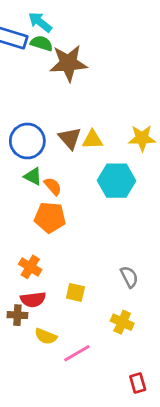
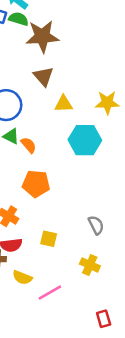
brown triangle: (70, 138) -> (44, 76), moved
orange pentagon: (50, 217) -> (36, 184), moved

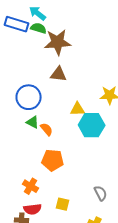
brown triangle: (44, 76) -> (59, 74), turned -42
yellow triangle: (64, 104) -> (78, 109), moved

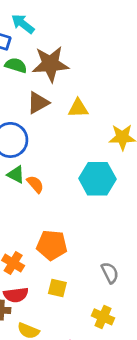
green semicircle: (39, 28) -> (16, 65), moved
brown triangle: (59, 74) -> (38, 103), moved, turned -36
yellow triangle: (78, 109) -> (78, 108), moved
orange pentagon: (53, 160) -> (52, 245), moved

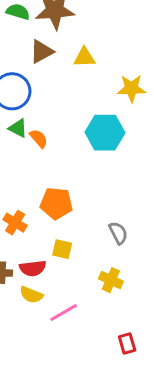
red semicircle: (16, 295) -> (33, 268), moved

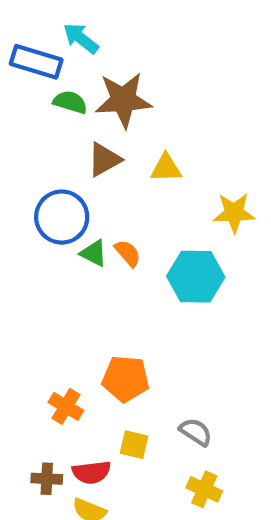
green triangle: (18, 128) -> (94, 253), moved
orange semicircle: (39, 138) -> (128, 253), moved
gray semicircle: (118, 233) -> (196, 432), moved, turned -30

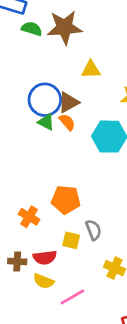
brown triangle: (104, 160) -> (68, 102), moved
blue circle: (62, 217) -> (45, 100), moved
gray semicircle: (196, 432) -> (93, 230), moved, turned 36

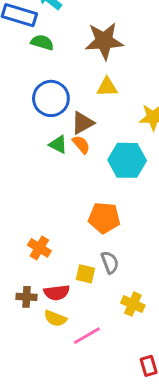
brown star: (65, 27) -> (104, 41), moved
blue circle: (45, 100) -> (51, 98), moved
orange pentagon: (66, 200) -> (104, 218), moved

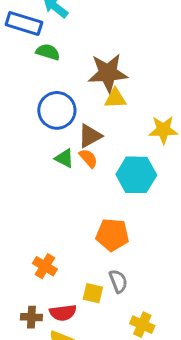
brown star: (104, 41) -> (108, 73), moved

